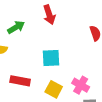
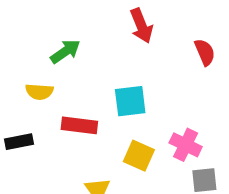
red arrow: (49, 15) -> (141, 26), moved
red rectangle: (20, 81) -> (79, 125), moved

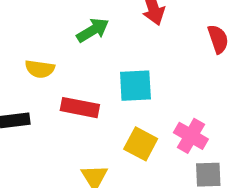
green arrow: (65, 51) -> (93, 30), moved

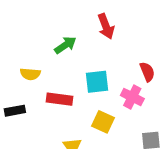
red semicircle: (218, 39) -> (147, 72), moved
pink cross: (191, 136) -> (132, 97), moved

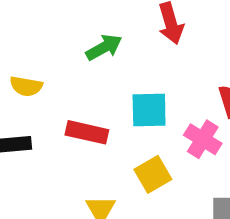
yellow semicircle: (30, 74) -> (26, 86), moved
yellow square: (103, 122) -> (153, 174), turned 30

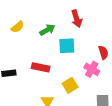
yellow semicircle: (26, 86) -> (17, 27), moved, turned -48
cyan square: (149, 110) -> (67, 46), moved

